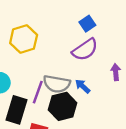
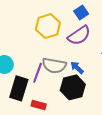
yellow hexagon: (24, 39) -> (48, 26), moved
black hexagon: (63, 106) -> (73, 87), moved

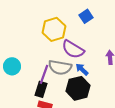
purple semicircle: (79, 35) -> (73, 49), moved, turned 65
black rectangle: (19, 88) -> (41, 89), moved, size x0.7

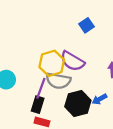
yellow hexagon: (54, 29) -> (52, 63), moved
blue arrow: (82, 69) -> (100, 99), moved, turned -72

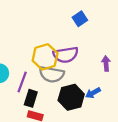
purple semicircle: (72, 61) -> (66, 55), turned -40
purple line: (41, 88) -> (22, 82), moved

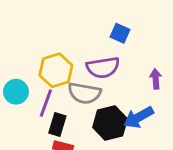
blue square: (80, 19) -> (120, 33), moved, turned -32
yellow hexagon: (45, 57) -> (56, 70), moved
blue arrow: (93, 93) -> (139, 117), size x1.5

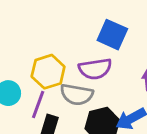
blue square: (120, 33) -> (112, 35), size x1.5

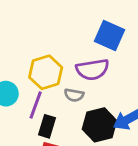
gray semicircle: (77, 95) -> (74, 95), size x0.6

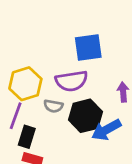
blue square: (109, 35) -> (88, 47), turned -32
black hexagon: (100, 125) -> (85, 116), moved

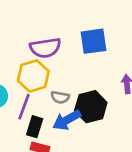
purple semicircle: (71, 81) -> (45, 48), moved
blue arrow: (106, 130) -> (67, 120), moved

